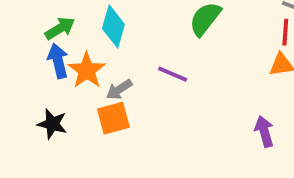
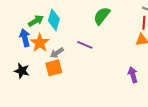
green arrow: (60, 28) -> (36, 21), moved

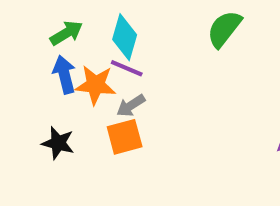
green arrow: (36, 21) -> (66, 33), moved
orange star: (40, 43) -> (96, 85), turned -30
purple line: (85, 45) -> (127, 68), moved

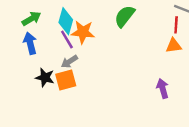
purple line: (127, 68) -> (67, 40), turned 36
orange star: (96, 85) -> (83, 32), moved
black star: (58, 143) -> (45, 78), moved

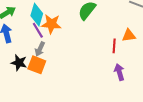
red line: (176, 25) -> (114, 46), moved
gray arrow: (69, 62) -> (40, 49), turned -32
orange square: (66, 80) -> (37, 65), turned 36

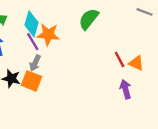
orange triangle: (129, 35) -> (136, 63), moved, turned 32
red line: (114, 46) -> (120, 59), turned -32

